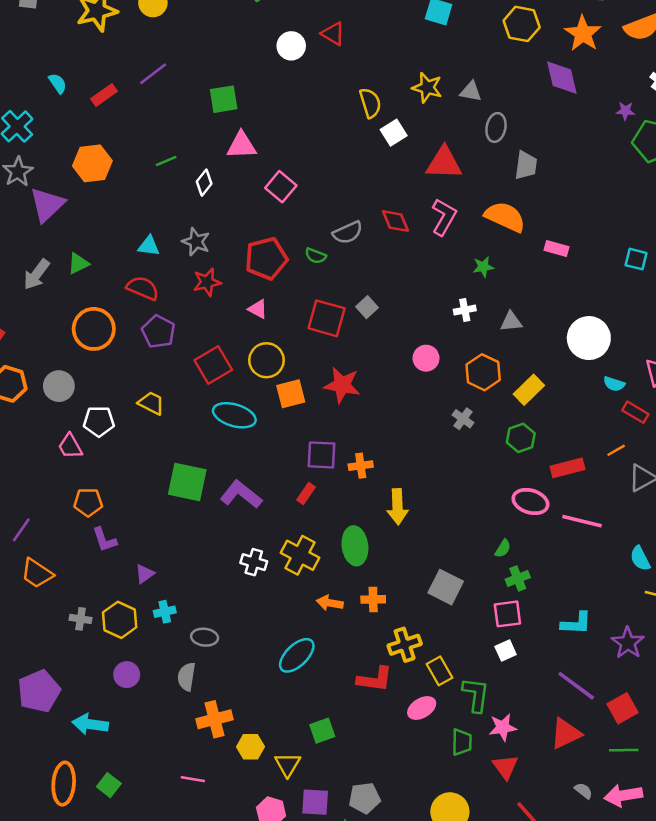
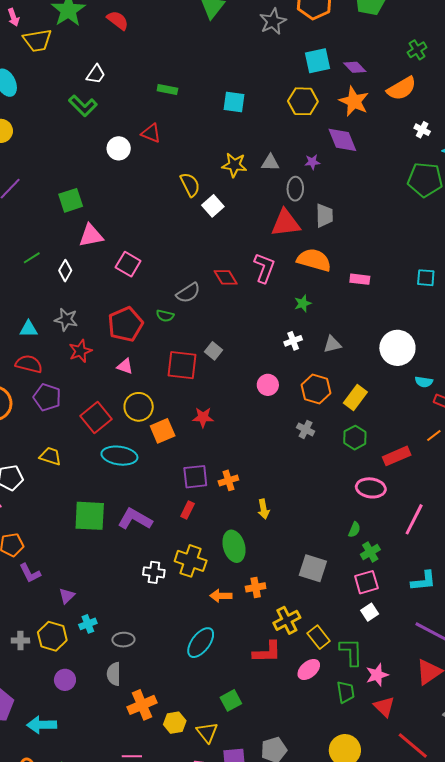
purple star: (625, 111) -> (312, 162), moved
red triangle: (444, 163) -> (286, 223), moved
red star: (342, 385) -> (203, 417), size x0.7
yellow arrow: (398, 507) -> (264, 509), size x0.7
pink line: (582, 521) -> (414, 519), moved, turned -68

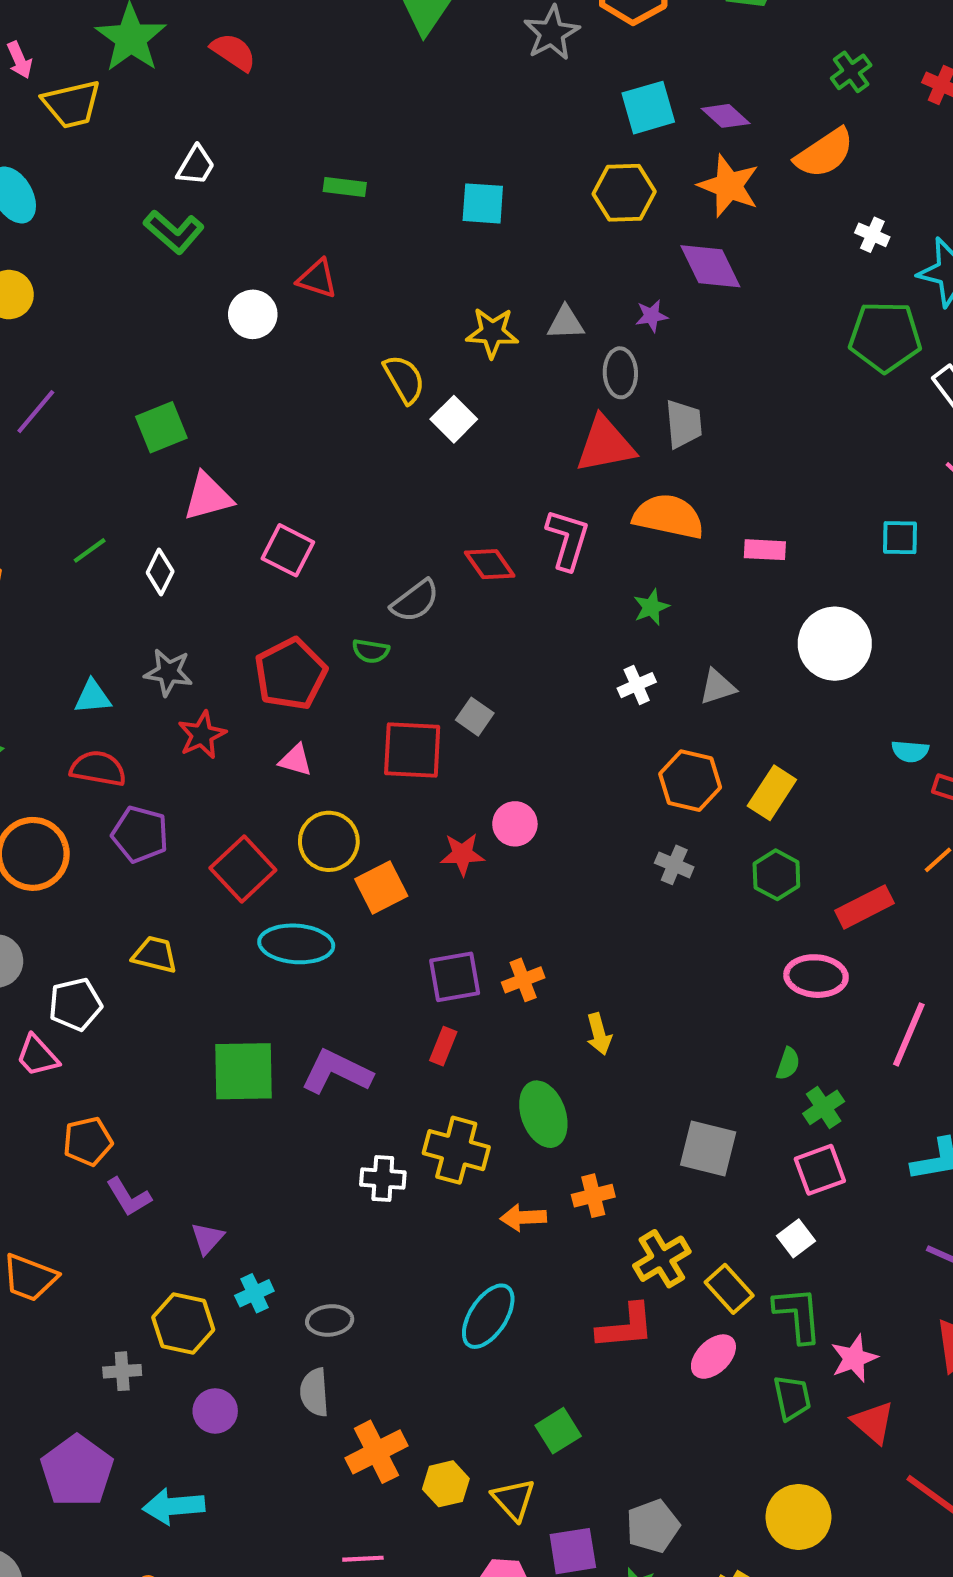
white circle: (397, 348) -> (835, 644), moved
pink circle: (268, 385) -> (515, 824), moved
white square: (370, 612) -> (796, 1238), moved
gray cross: (20, 641) -> (122, 1371), moved

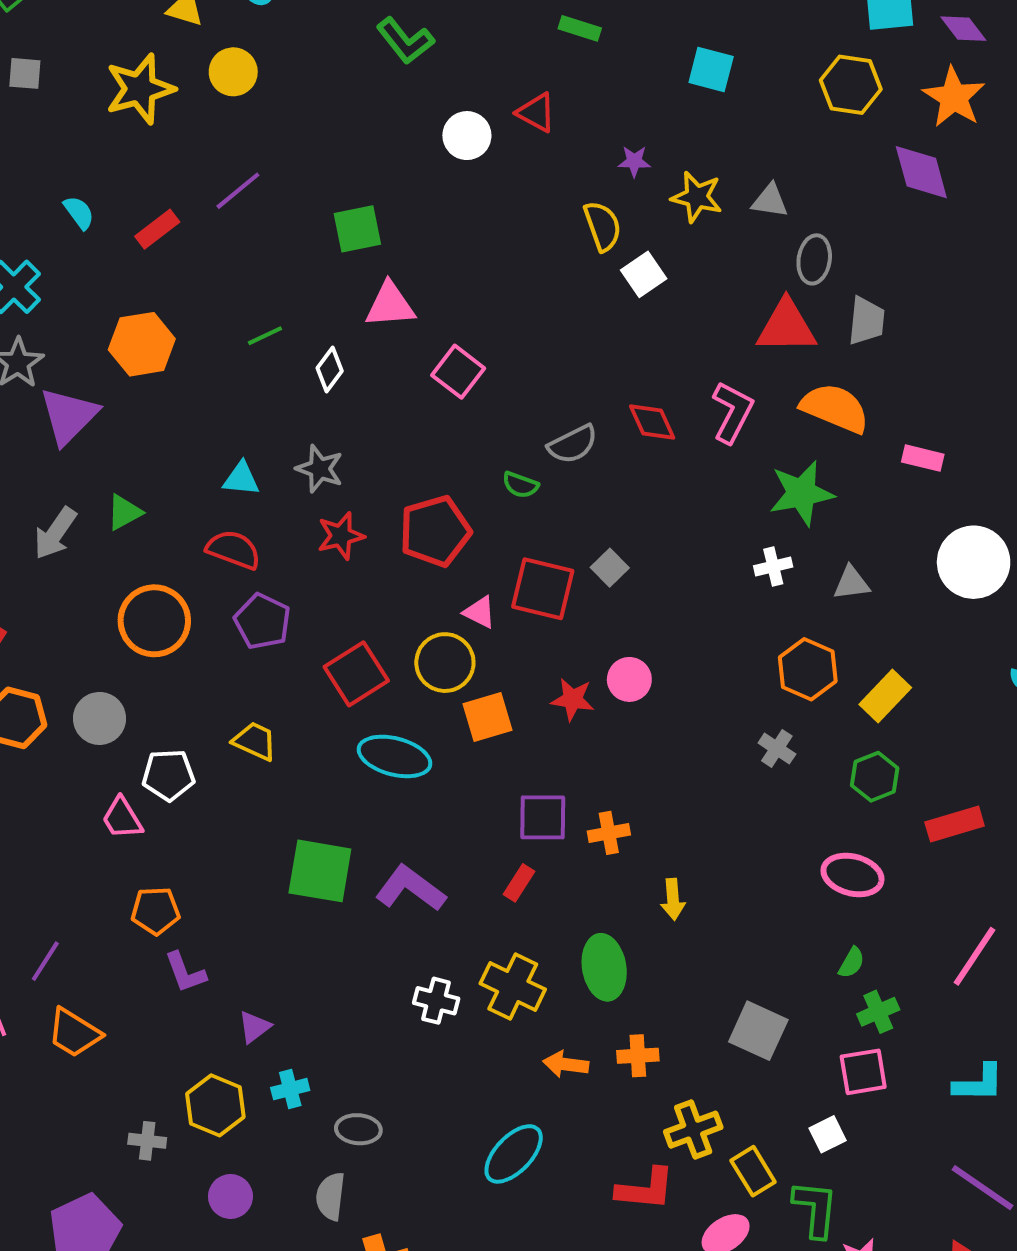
purple star: (652, 316) -> (634, 161), moved
green star: (651, 607) -> (802, 493), size x1.8
red pentagon: (291, 674) -> (435, 531), moved
pink triangle: (295, 760) -> (480, 612), moved
pink ellipse: (816, 976) -> (852, 875), moved

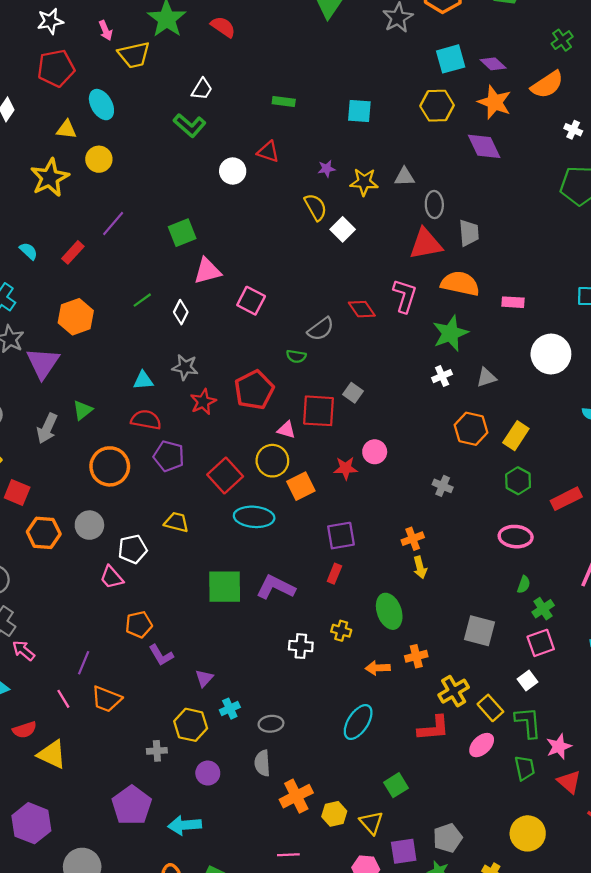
gray cross: (777, 748) -> (443, 486), moved
orange cross: (609, 833) -> (413, 539), moved
yellow cross: (513, 986) -> (341, 631), size x0.6

